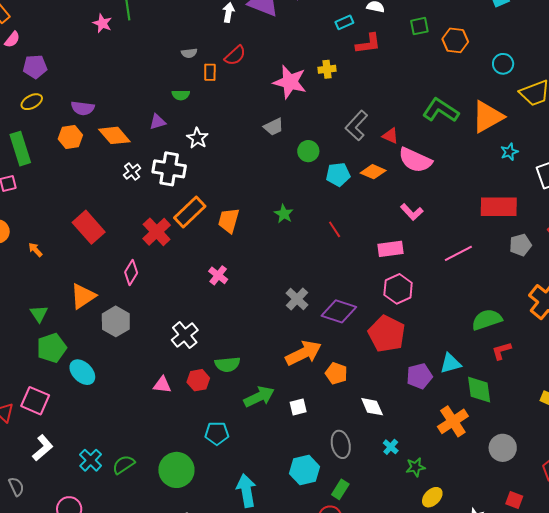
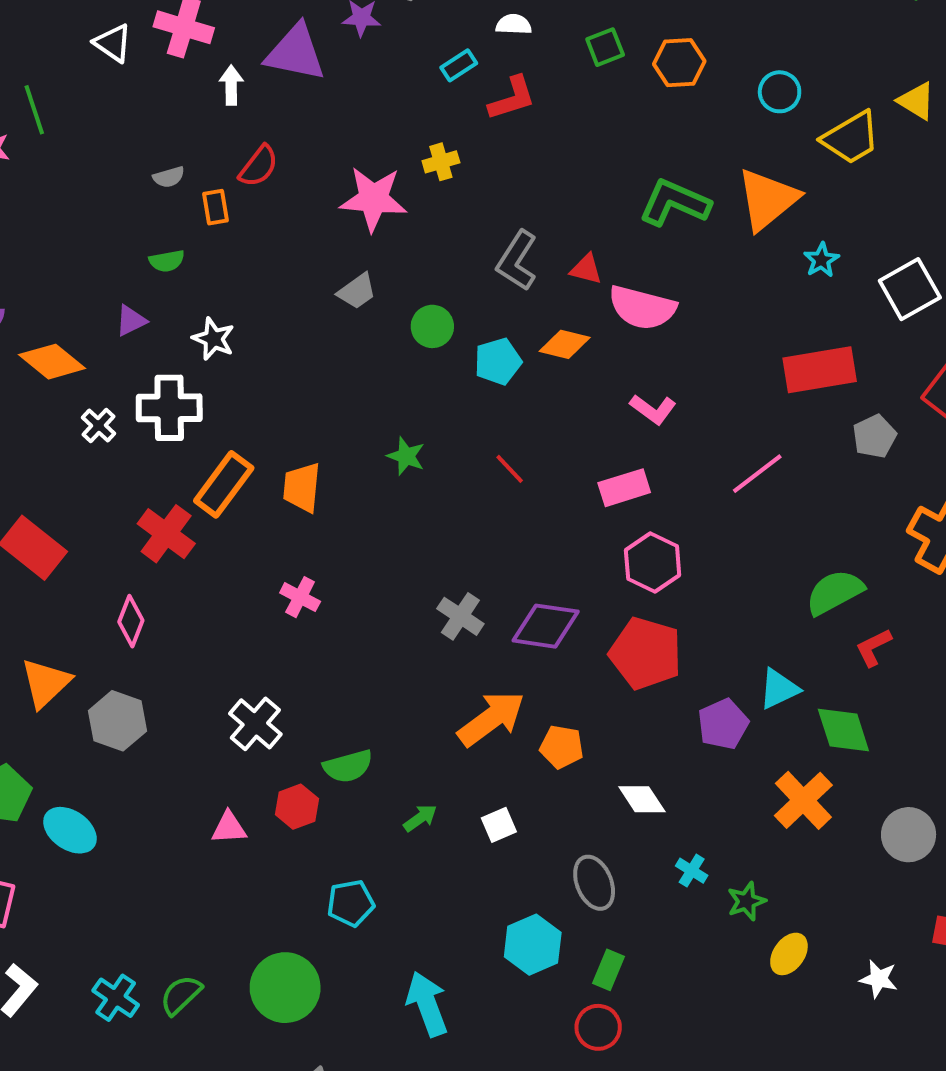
green arrow: (259, 397) -> (420, 818), size x0.6

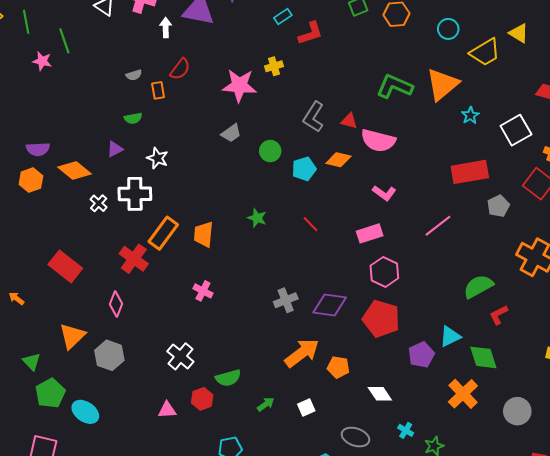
gray cross: (460, 616) -> (286, 300), turned 35
gray ellipse: (594, 883) -> (355, 437), turned -48

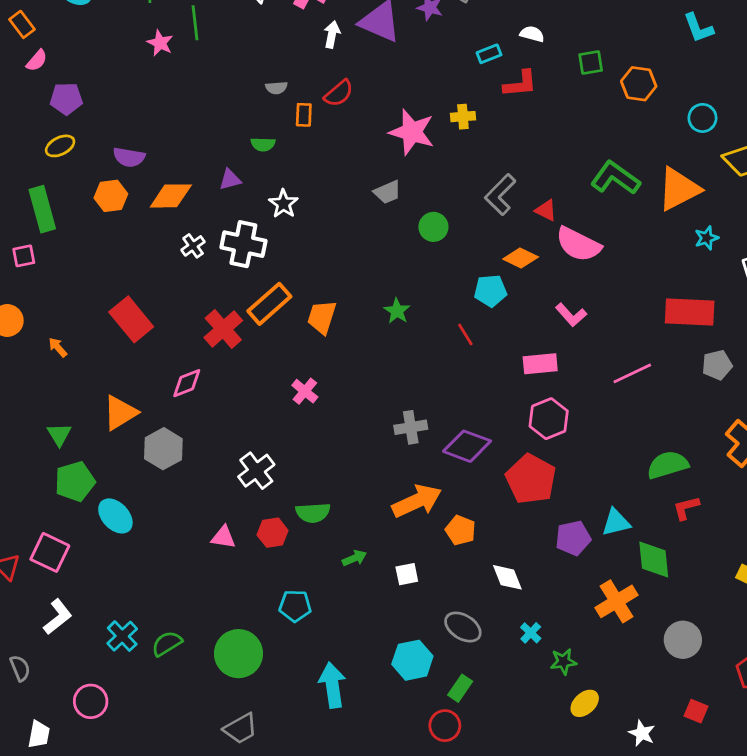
cyan pentagon: (304, 169) -> (490, 291), moved
orange diamond: (74, 170) -> (171, 196), turned -52
pink diamond: (116, 304) -> (187, 383), turned 35

